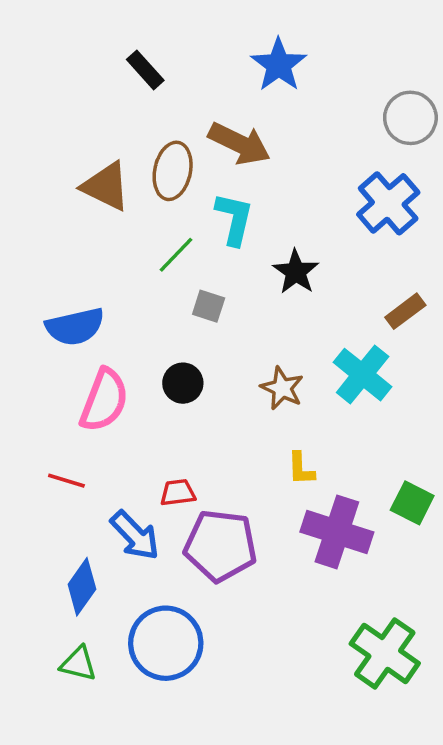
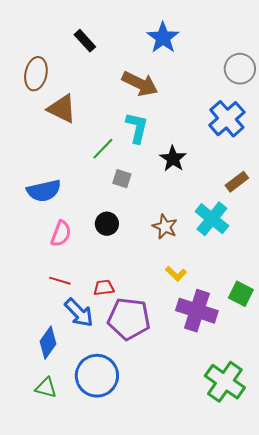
brown ellipse: (173, 171) -> (36, 74), moved
pink semicircle: (104, 400) -> (61, 234), size x0.7
yellow L-shape: (301, 469) -> (176, 274), turned -45
red line: (66, 481) -> (60, 281), moved

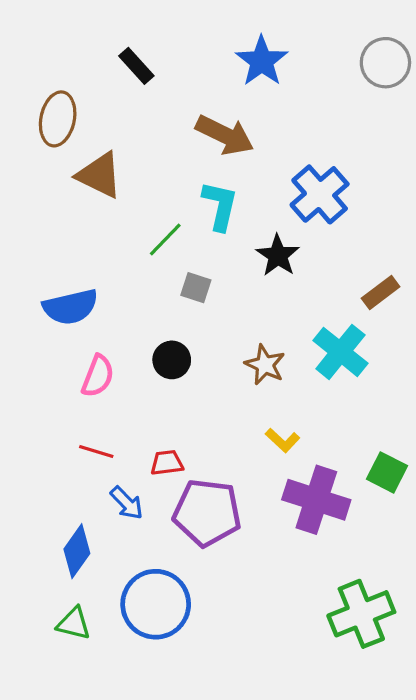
gray circle: (240, 69) -> (385, 63), moved
blue cross: (227, 119) -> (320, 194), moved
blue arrow: (79, 313) -> (127, 503), size x0.7
green cross: (225, 382) -> (361, 614), turned 33

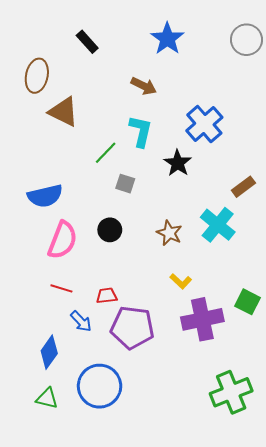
brown arrow: (225, 135) -> (144, 86), size x0.7
pink semicircle: (98, 376) -> (63, 240), size x1.4
purple cross: (316, 500) -> (202, 319), turned -30

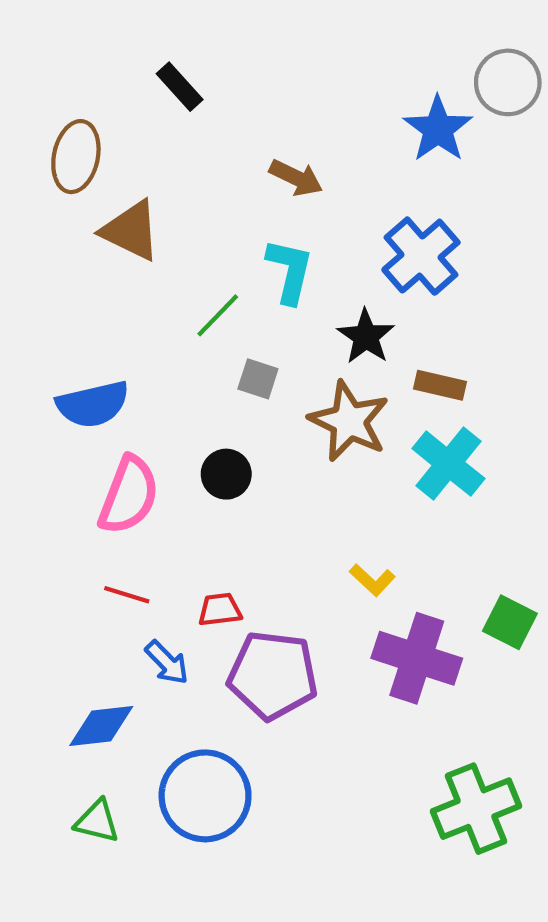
blue star: (167, 39) -> (438, 129), moved
brown rectangle: (243, 187) -> (440, 385), moved, turned 50
brown star: (169, 233) -> (349, 421), moved, size x1.5
purple cross: (202, 319) -> (417, 658), turned 30
blue diamond: (49, 352) -> (101, 726), turned 48

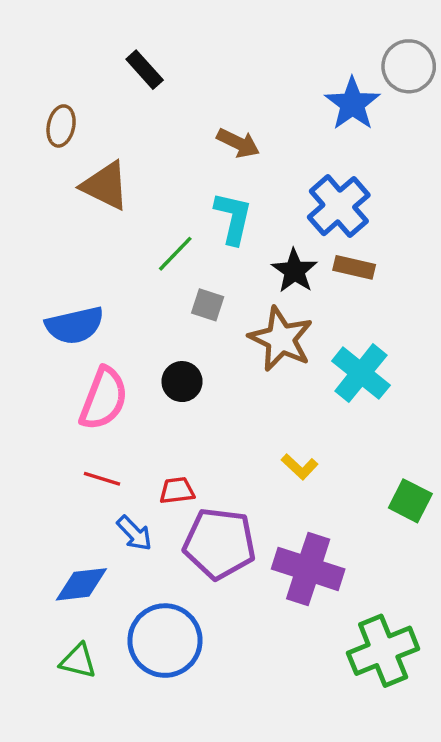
brown ellipse: (76, 157) -> (61, 126), size x0.7
brown rectangle: (440, 385) -> (354, 267), moved
purple cross: (417, 658) -> (308, 569), moved

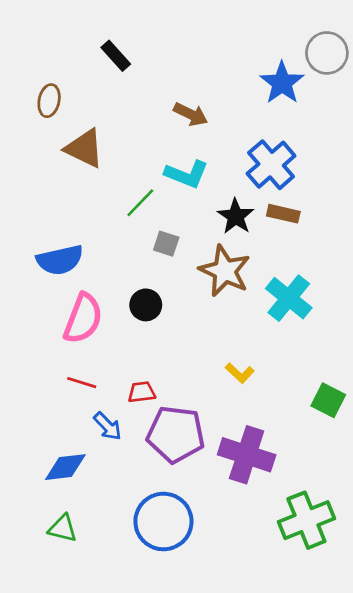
cyan L-shape: (233, 218) -> (187, 174), turned 99
blue circle: (165, 641) -> (163, 522), moved

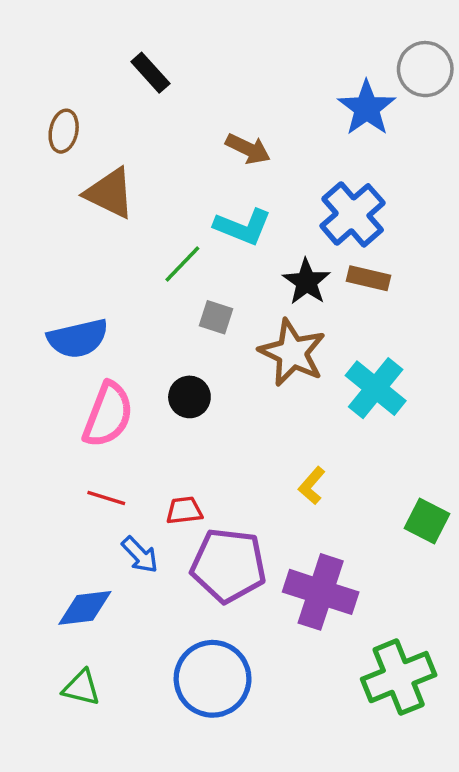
yellow L-shape: (240, 373) -> (312, 486), turned 88

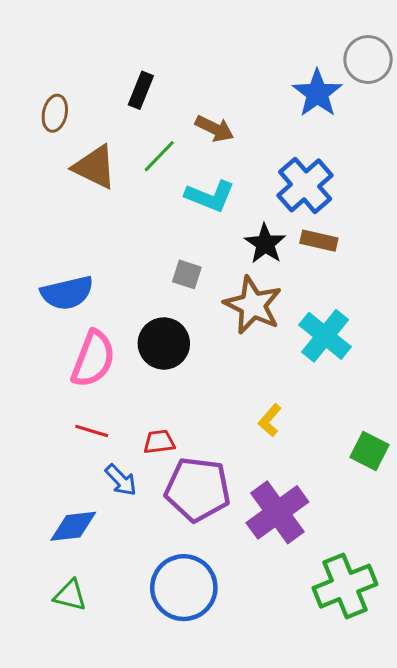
black rectangle: (150, 73) -> (141, 90), moved, turned 64
green line: (182, 264) -> (159, 156), moved
black circle: (189, 397) -> (164, 344), size x1.4
purple cross: (321, 592) -> (277, 512), turned 36

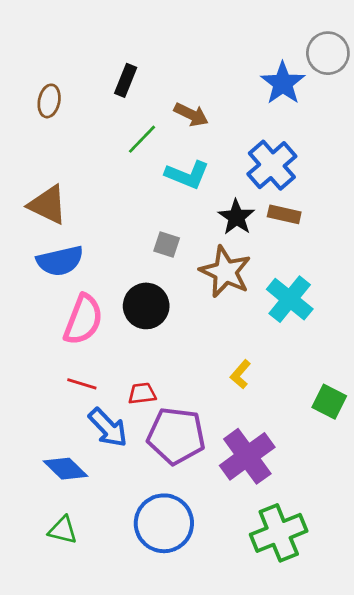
brown triangle: (95, 167) -> (48, 205), moved
blue arrow: (121, 480) -> (108, 428), size x1.4
blue diamond: (73, 526) -> (66, 469), turned 51
green cross: (345, 586) -> (279, 533), moved

